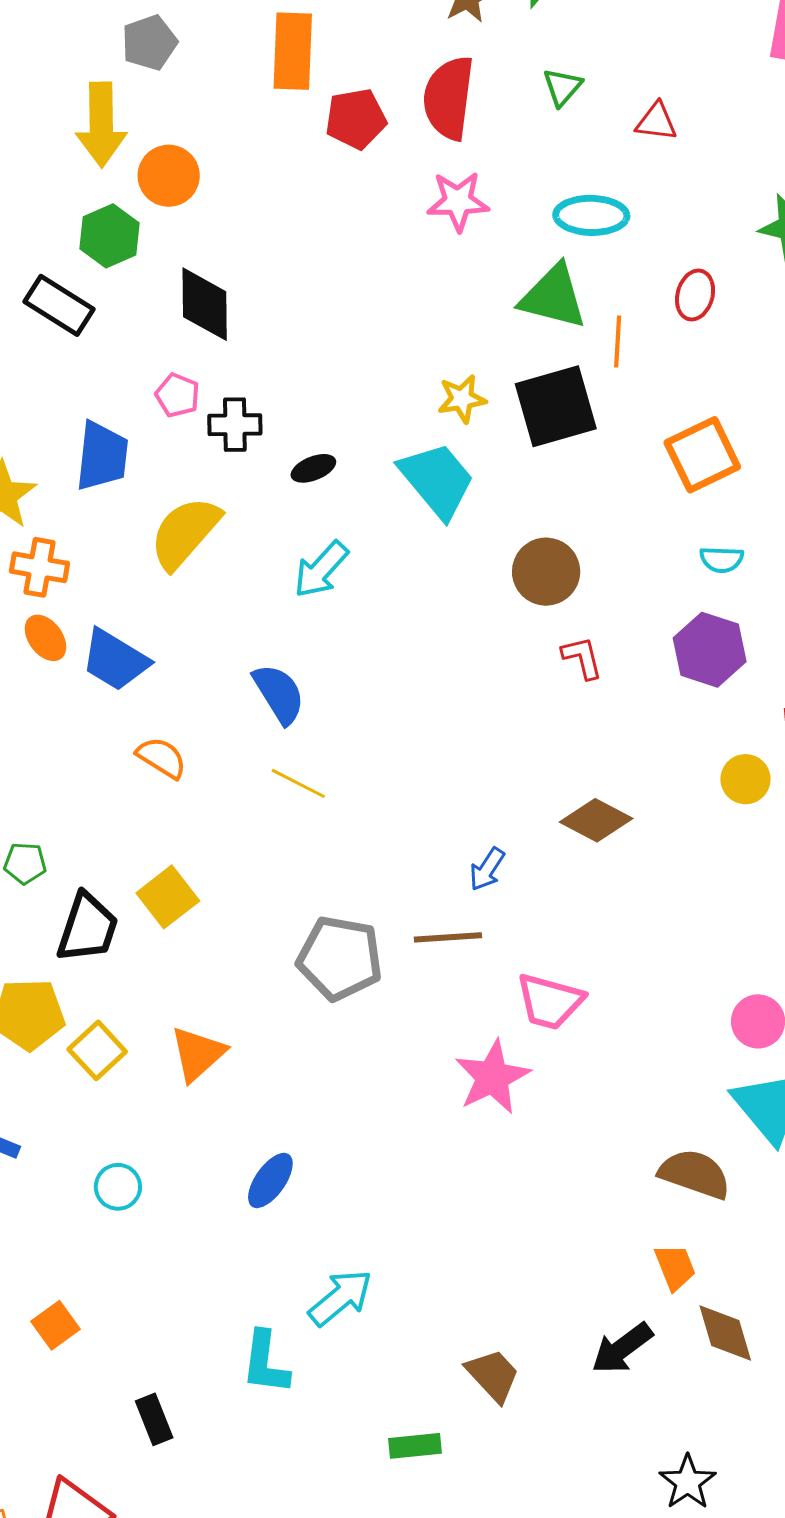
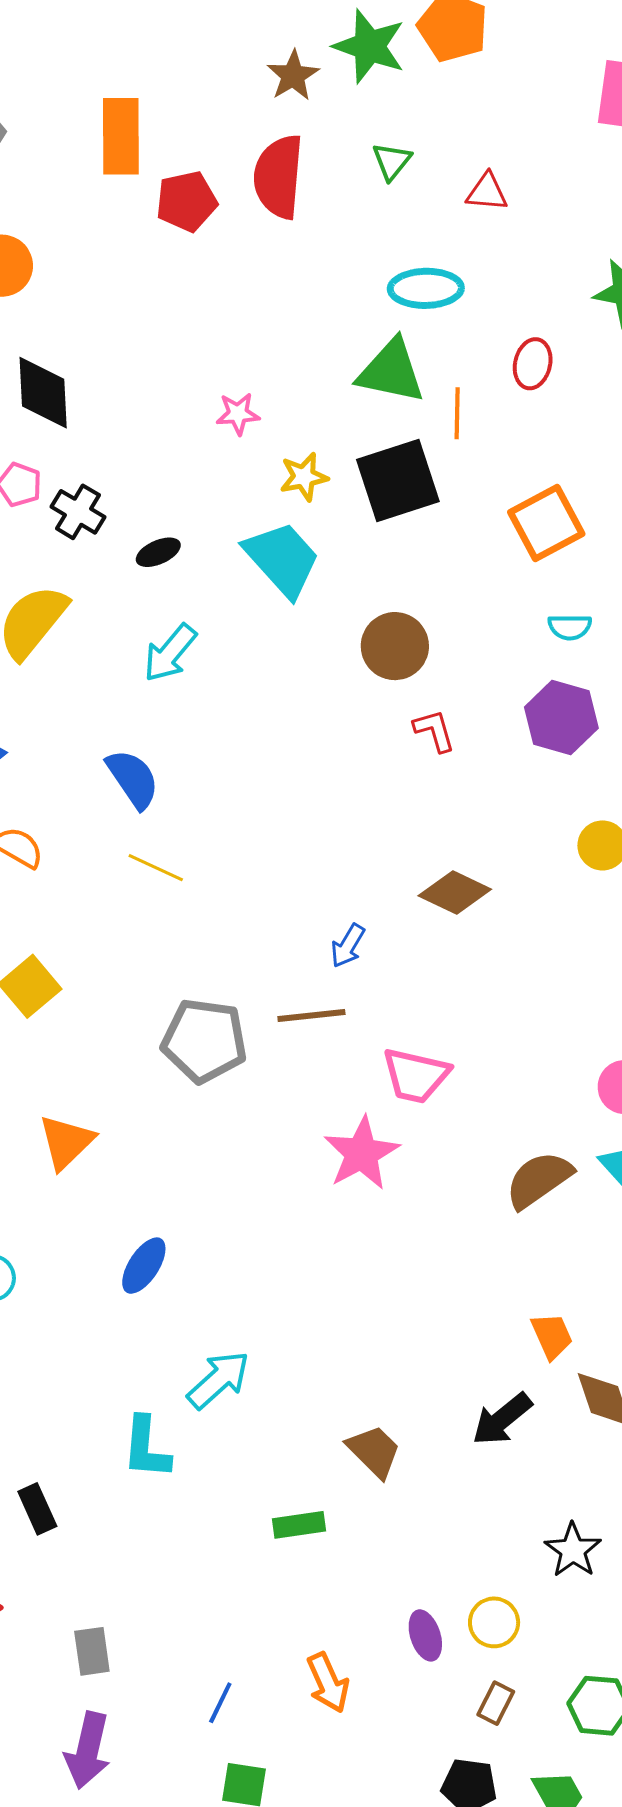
pink star: (458, 201) -> (238, 414), moved, size x0.7
black cross: (235, 425) -> (78, 512), turned 34
brown semicircle: (695, 1174) -> (539, 1180), moved, turned -52

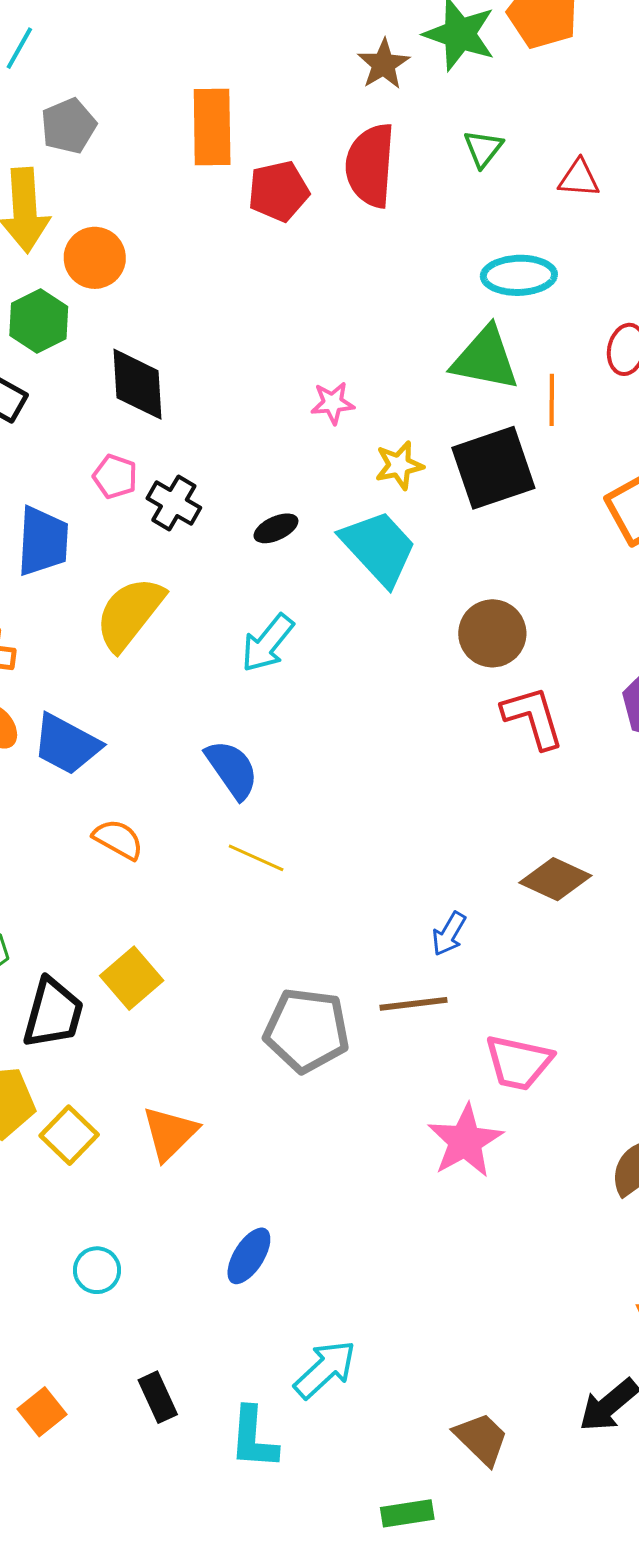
black ellipse: (158, 552) -> (276, 528), moved
red L-shape: (434, 731) -> (533, 717), size x1.5
black rectangle: (37, 1509) -> (158, 1397), moved

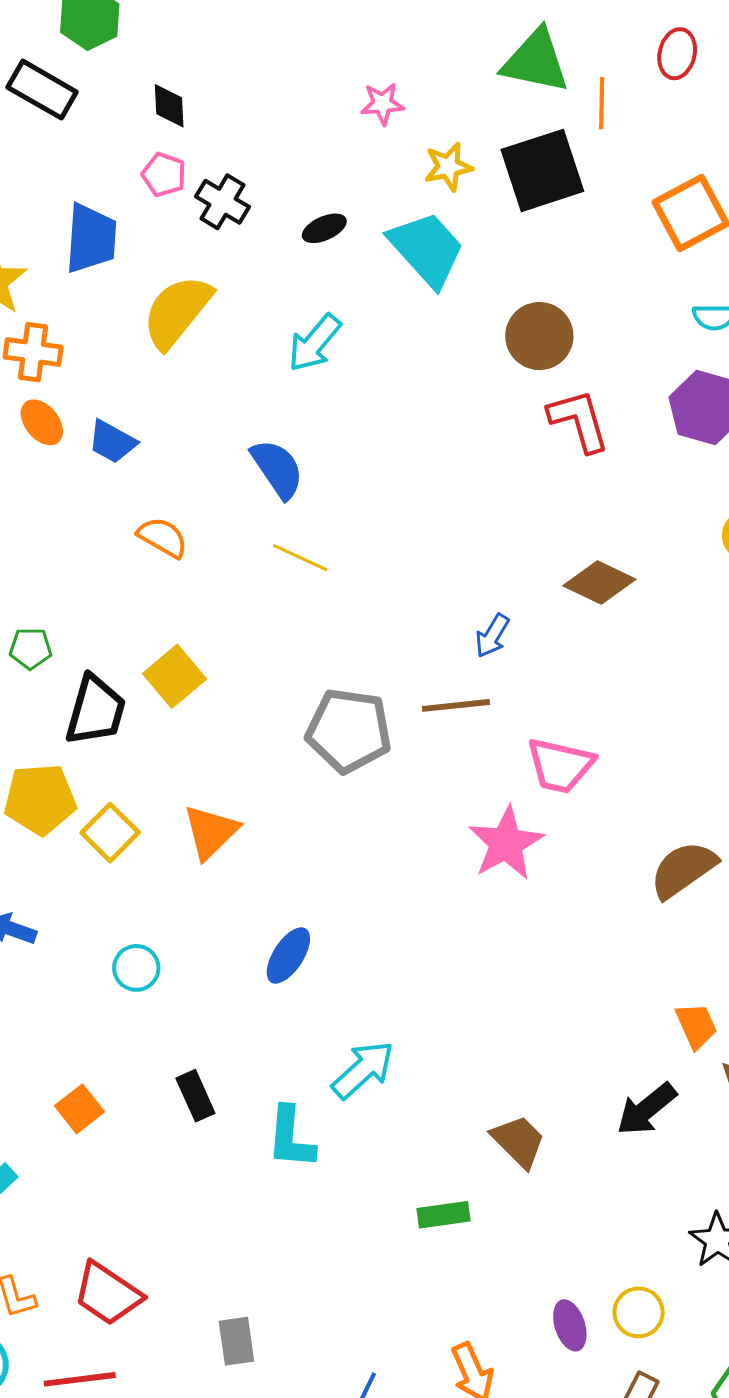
black diamond: (137, 384) -> (169, 106), moved, size x0.6
blue trapezoid: (67, 744) -> (112, 442), size x0.7

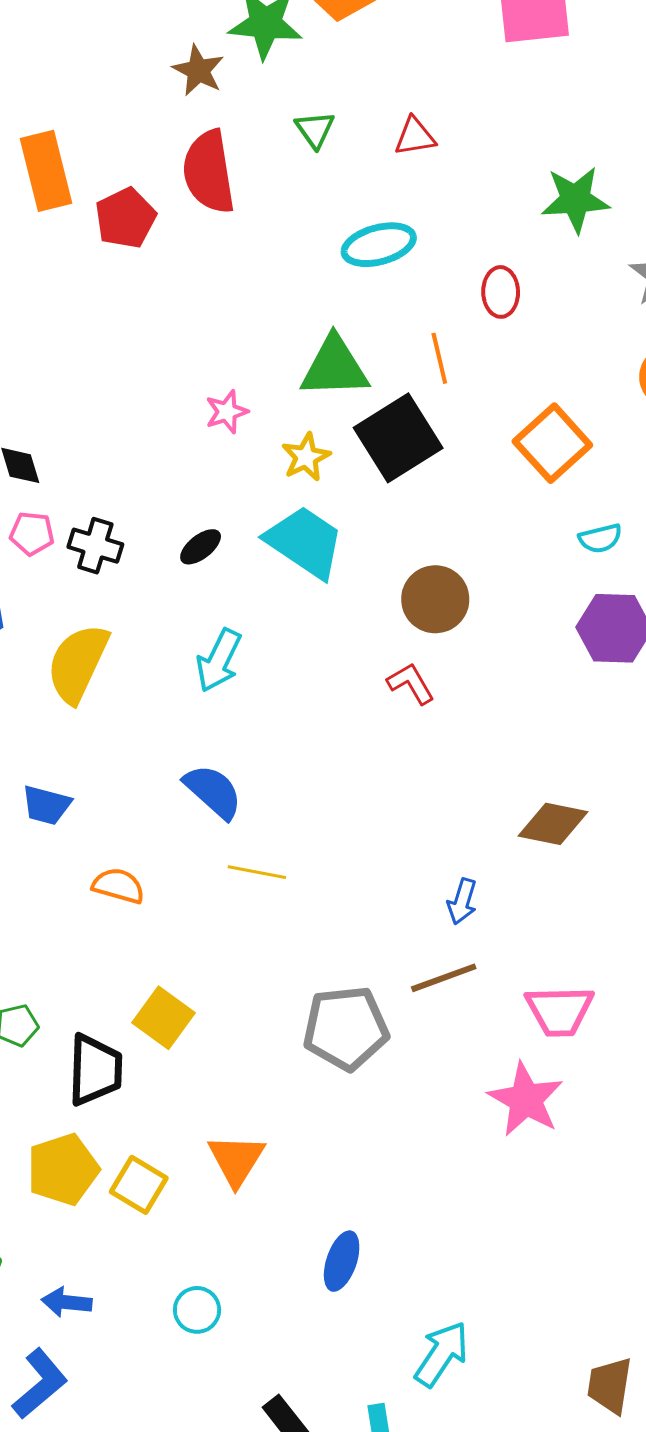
green triangle: (536, 61) -> (335, 367), moved
red L-shape: (579, 421) -> (411, 684), moved, size x0.7
brown trapezoid: (518, 1141) -> (610, 1386), turned -112

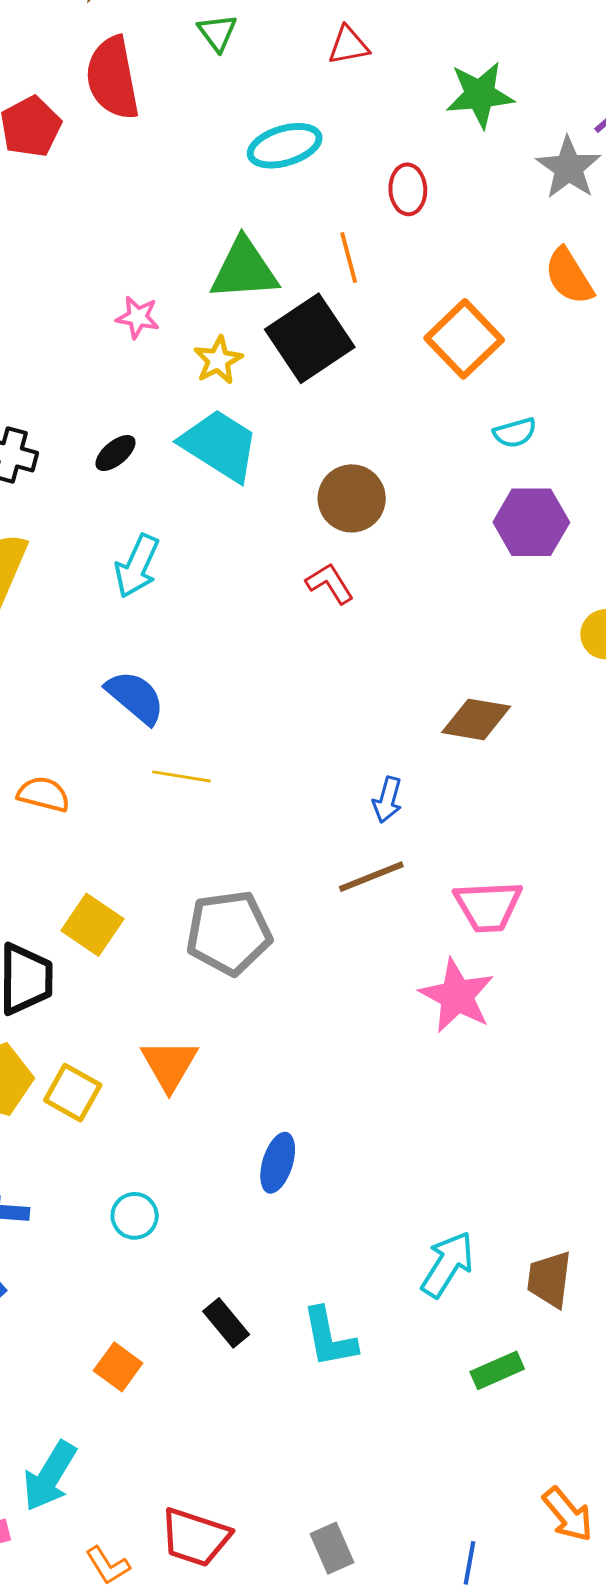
red triangle: (415, 137) -> (348, 45), moved
pink star: (227, 412) -> (138, 317), turned 30
gray pentagon: (346, 1028) -> (229, 933), moved
cyan arrow: (442, 1354) -> (447, 1264), moved

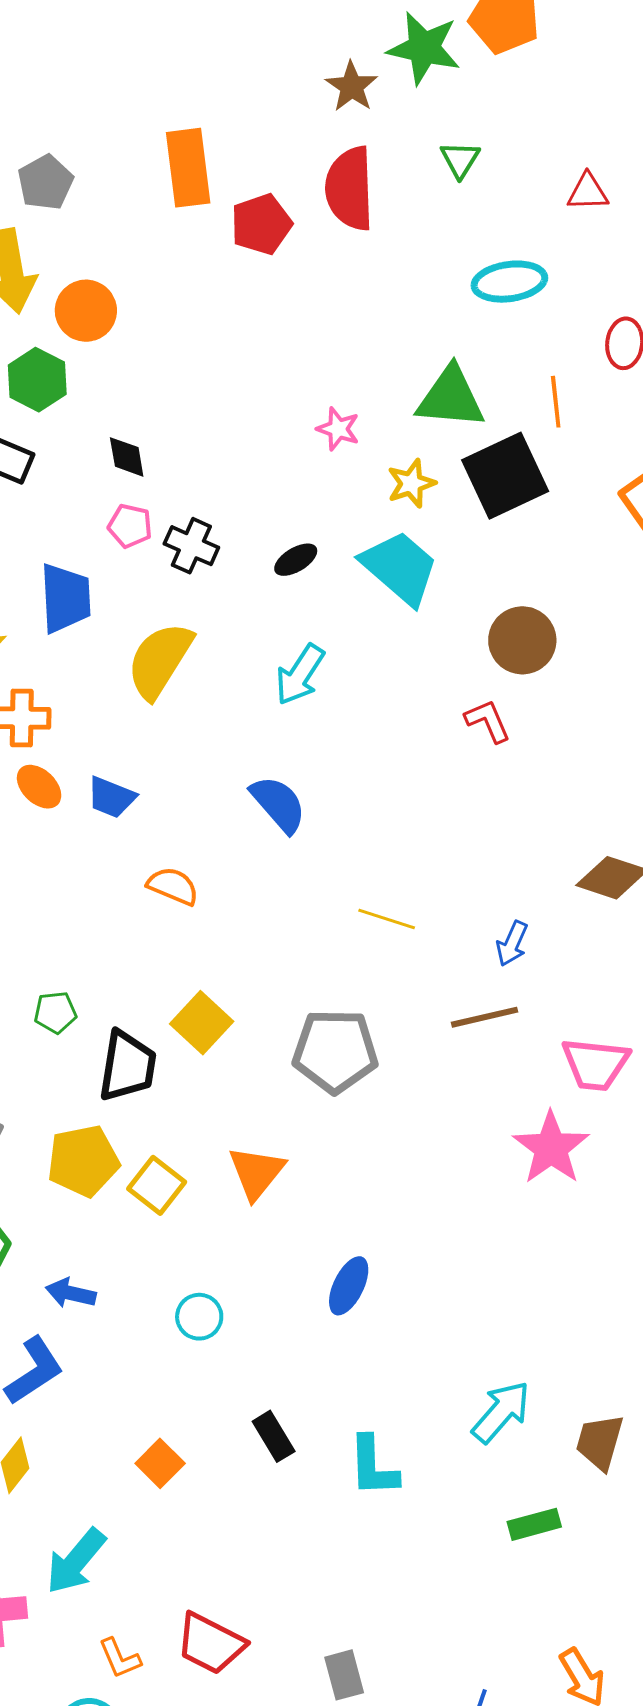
yellow line: (181, 776) -> (387, 919), moved

